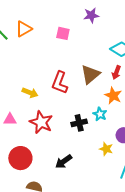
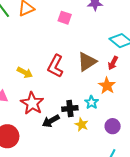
yellow star: (106, 149) -> (82, 125), moved
black arrow: (64, 161) -> (51, 121), moved

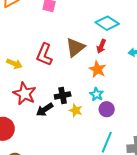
cyan star: (91, 102) -> (97, 94), moved

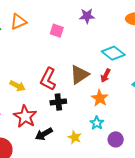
black cross: (63, 95) -> (58, 102), moved
purple circle: (107, 109) -> (116, 139), moved

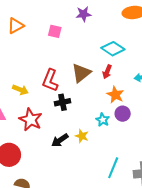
orange star: (100, 98) -> (115, 95), moved
black arrow: (44, 134) -> (60, 140), moved
purple circle: (116, 139) -> (123, 114), moved

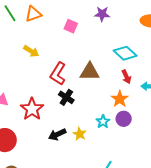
red arrow: (107, 72) -> (126, 77), moved, turned -56
brown triangle: (81, 73) -> (90, 72), turned 30
yellow arrow: (20, 90) -> (31, 51), moved
black cross: (62, 102) -> (66, 97), turned 35

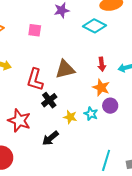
cyan diamond: (125, 53) -> (95, 26), moved
red arrow: (126, 77) -> (102, 64), turned 32
black cross: (66, 97) -> (49, 100), turned 35
yellow star: (80, 134) -> (70, 117), moved

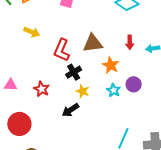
orange star: (101, 87) -> (111, 65), moved
yellow star: (70, 117) -> (83, 91), moved
red star: (19, 121) -> (42, 89), size x0.7

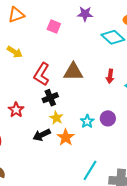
orange star: (111, 65) -> (66, 137), moved

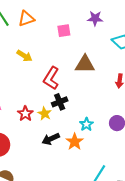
pink square: (54, 26) -> (64, 31), turned -32
brown triangle: (73, 72) -> (85, 64), moved
yellow star: (56, 118) -> (45, 114), moved
cyan star: (87, 121) -> (86, 124), moved

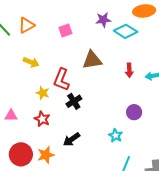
purple star: (95, 18) -> (103, 20), moved
yellow star: (45, 114) -> (43, 93), moved
cyan star: (86, 124) -> (116, 136), moved
orange star: (75, 142) -> (46, 155), moved, turned 30

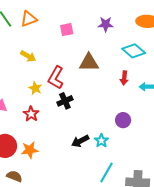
cyan diamond: (126, 31) -> (134, 51), moved
black arrow: (72, 139) -> (80, 141), moved

